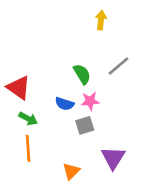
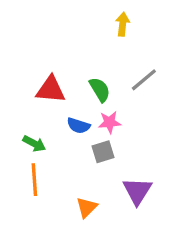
red triangle: (19, 88) -> (51, 90), moved, turned -30

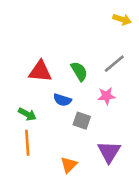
yellow arrow: (123, 24) -> (122, 19), moved, turned 102
pink star: (110, 122) -> (106, 96), moved
gray square: (103, 152) -> (82, 121), turned 36

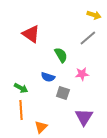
gray line: (114, 64) -> (88, 38), moved
red triangle: (40, 71) -> (31, 34), moved, turned 30
orange triangle: (69, 165) -> (41, 127), moved

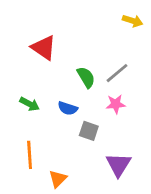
gray line: (88, 38) -> (117, 73), moved
green arrow: (21, 88) -> (30, 104), moved

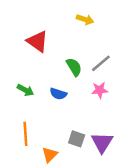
yellow arrow: (133, 21) -> (85, 19), moved
gray square: (89, 131) -> (77, 139), moved

